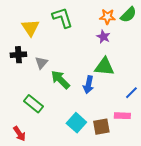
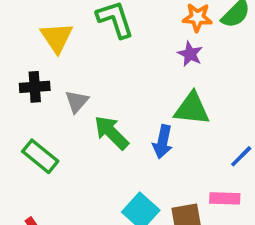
green rectangle: (33, 104) -> (40, 156), moved

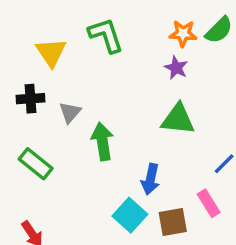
green arrow: (111, 133) -> (102, 141), turned 36
blue arrow: (163, 142) -> (150, 179), moved
pink rectangle: (225, 198) -> (209, 203), turned 56

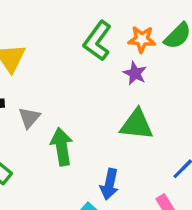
green L-shape: (106, 35) -> (97, 41), moved, turned -126

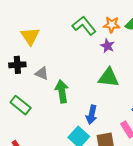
green L-shape: (97, 41) -> (84, 26), turned 105
gray triangle: (29, 118) -> (42, 73), turned -48

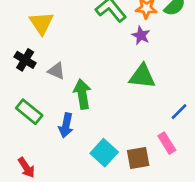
black cross: (17, 65) -> (25, 60), turned 35
blue arrow: (92, 115) -> (66, 125), moved

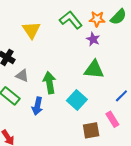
yellow triangle: (41, 23) -> (31, 30), moved
gray triangle: (56, 71) -> (22, 76), moved
cyan square: (104, 153) -> (77, 100), moved

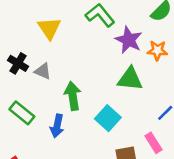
orange star: (97, 19) -> (157, 50), moved
purple star: (93, 39) -> (129, 40), size x1.5
gray triangle: (22, 76) -> (43, 71), moved

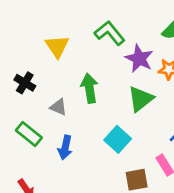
gray triangle: (43, 71) -> (58, 107), moved
green triangle: (130, 79) -> (141, 99), turned -44
green arrow: (73, 96) -> (89, 88), moved

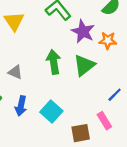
green arrow: (89, 88) -> (54, 62), moved
cyan square: (118, 139) -> (51, 112), moved

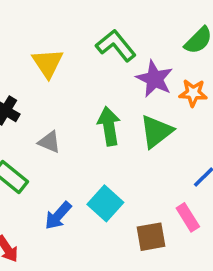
blue arrow: (21, 106) -> (58, 216), moved, turned 30

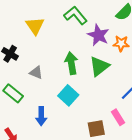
cyan square: (105, 203) -> (68, 95), moved
blue arrow: (58, 216) -> (41, 116), turned -42

